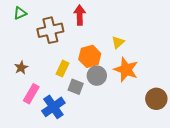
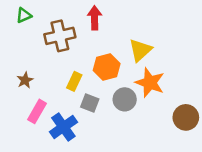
yellow triangle: (118, 42) -> (140, 50), size x1.5
gray circle: (97, 76) -> (125, 99), moved

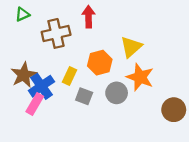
brown star: (25, 80) -> (24, 75), size x1.6
blue cross: (63, 127) -> (41, 86), moved

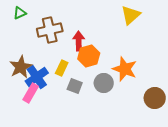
red arrow: (89, 17) -> (79, 41), moved
yellow triangle: (131, 47) -> (131, 15), moved

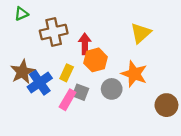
yellow triangle: (131, 15) -> (141, 33), moved
pink rectangle: (31, 93) -> (68, 100), moved

